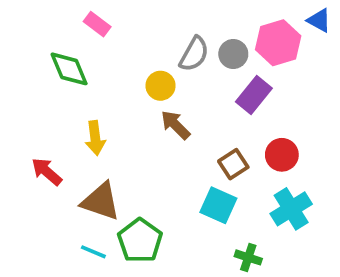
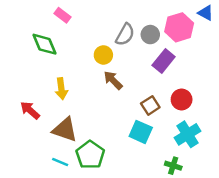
green cross: (248, 257) -> (173, 166), moved

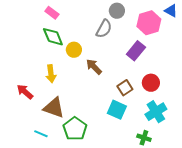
gray circle: (150, 35) -> (117, 11), moved
green diamond: (44, 44) -> (53, 37), moved
yellow circle: (103, 55) -> (74, 50), moved
cyan line: (60, 162) -> (41, 134), moved

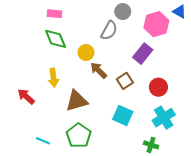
pink rectangle: (52, 13) -> (54, 14), turned -32
yellow circle: (74, 50) -> (86, 53), moved
brown square: (125, 88) -> (125, 81), moved
brown triangle: (54, 108) -> (77, 101), moved, turned -35

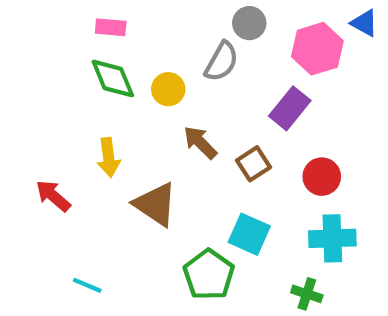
yellow circle: (86, 53) -> (168, 89), moved
brown triangle: (77, 101) -> (155, 204), turned 50
cyan cross: (164, 118) -> (332, 238), turned 30
green pentagon: (79, 135) -> (209, 275), moved

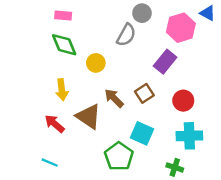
yellow circle: (168, 89) -> (96, 63), moved
brown arrow: (200, 142) -> (114, 98), moved
red arrow: (53, 196) -> (55, 124), moved

